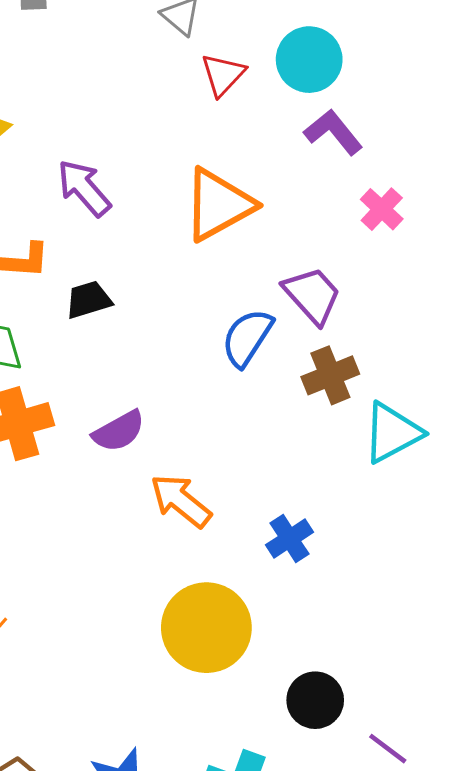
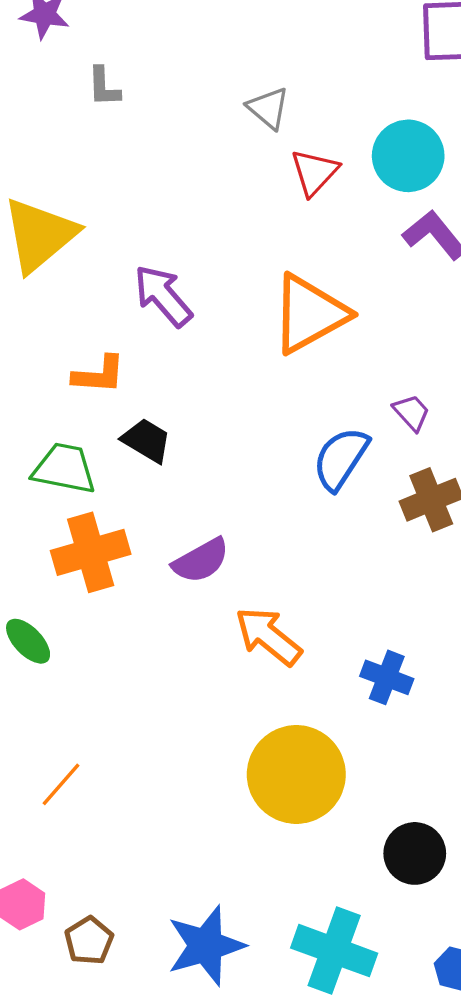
purple trapezoid: (312, 295) -> (411, 413), size x0.6
black trapezoid: (89, 300) -> (147, 440), moved, turned 48
blue cross: (290, 539) -> (387, 677), turned -36

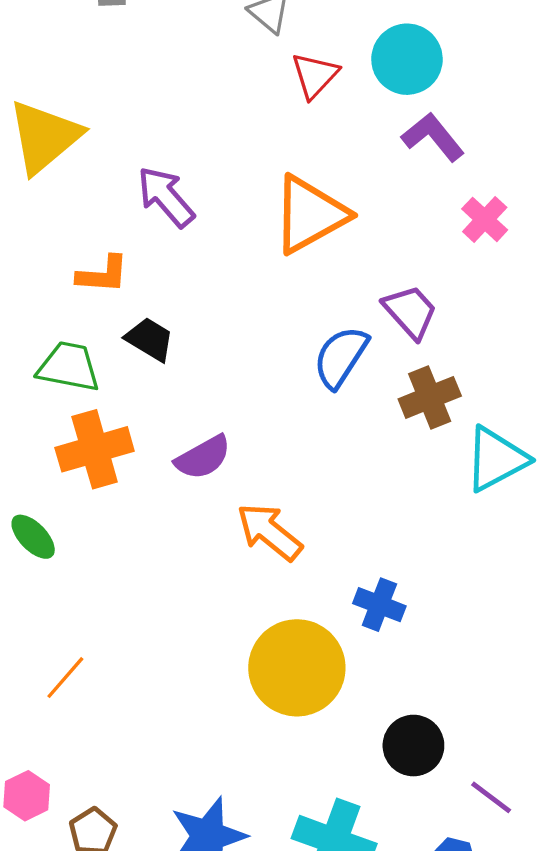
purple trapezoid: (411, 413) -> (410, 312), size x1.5
blue cross: (387, 677) -> (379, 605), moved

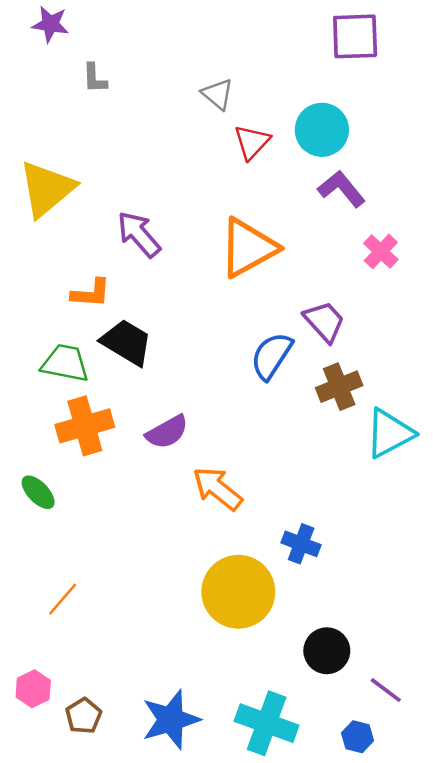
black trapezoid: (150, 339) -> (127, 342), size x1.4

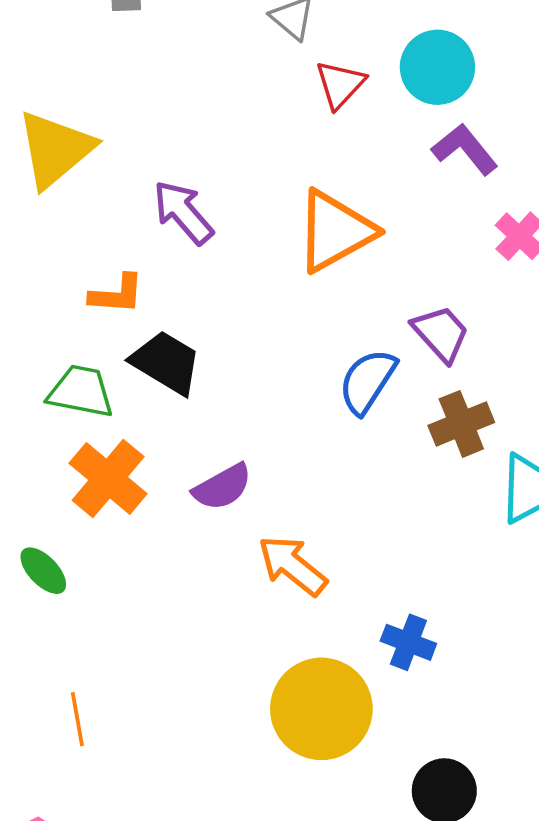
orange cross: (85, 426) -> (108, 479), turned -34
orange line: (63, 599) -> (77, 719), turned -51

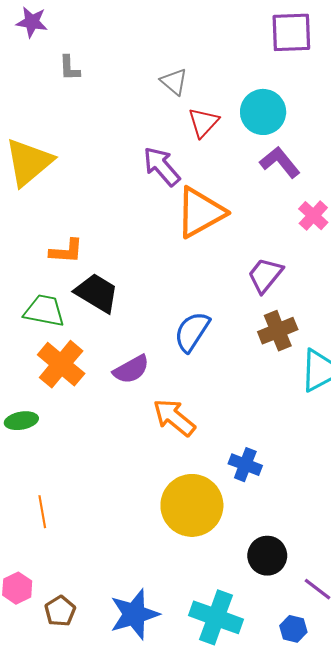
purple arrow: (183, 212) -> (162, 166), moved
purple trapezoid: (441, 333) -> (265, 275), turned -99
blue semicircle: (367, 381) -> (192, 332), moved
green ellipse: (43, 571) -> (21, 421), turned -56

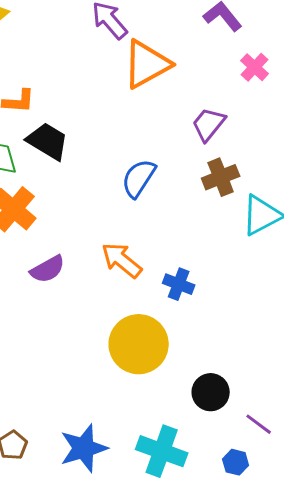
purple semicircle: (131, 369) -> (48, 269), moved
blue cross: (245, 465) -> (179, 284), moved

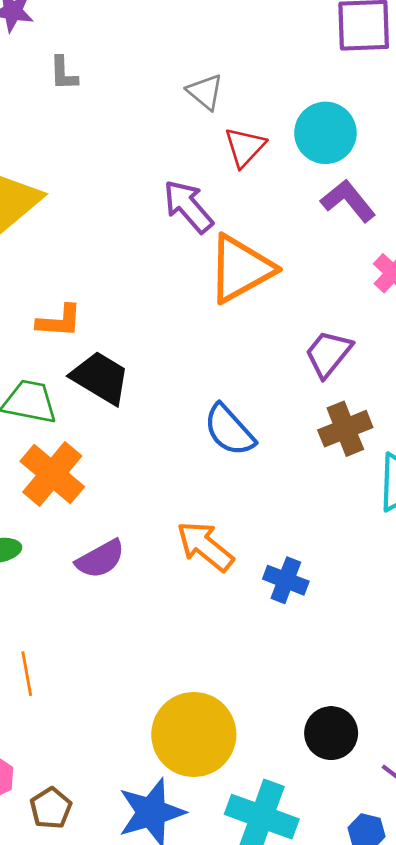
blue semicircle: (139, 178) -> (229, 430), turned -75
yellow circle: (139, 344) -> (194, 735), moved

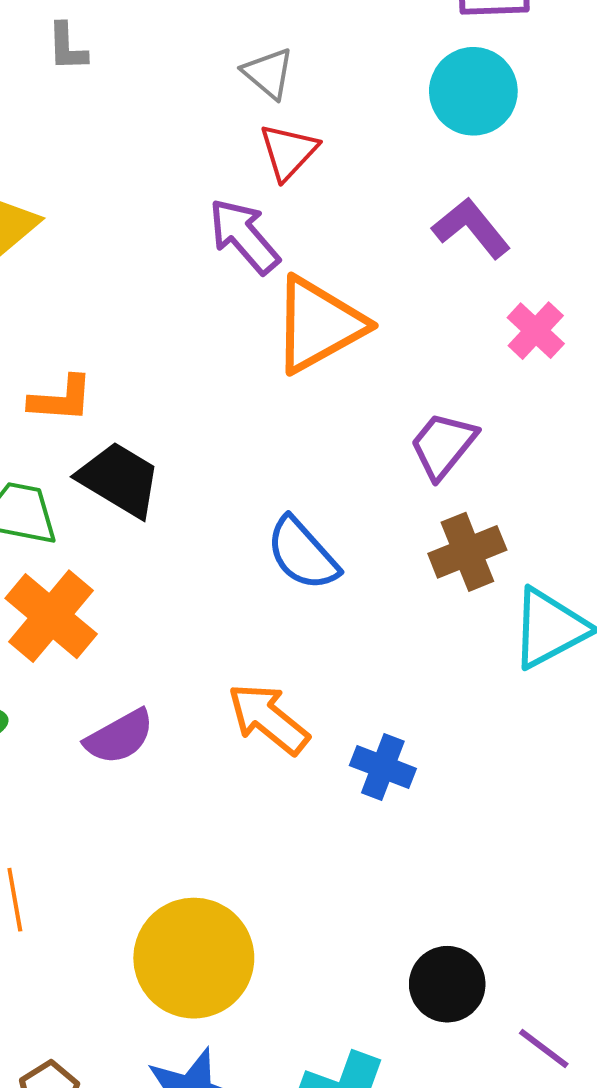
cyan circle: (325, 133) -> (473, 91), moved
red triangle: (245, 147) -> (288, 152), moved
yellow circle: (194, 735) -> (194, 958), moved

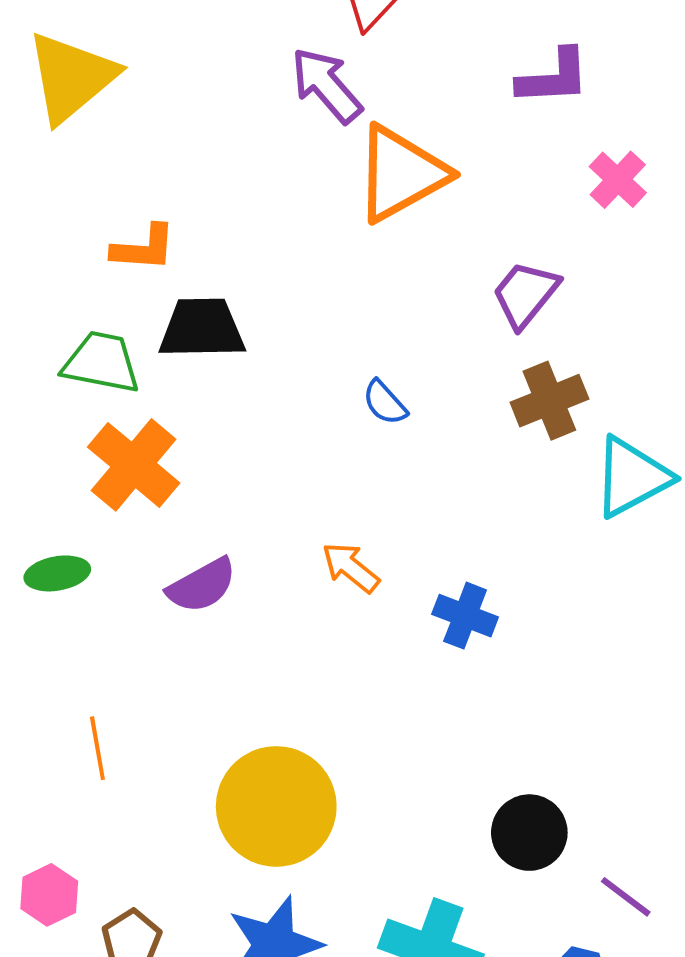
purple L-shape: (471, 228) -> (553, 77), turned 126
black trapezoid: (119, 479) -> (202, 328), turned -32
blue semicircle: (302, 554) -> (385, 403), size x0.6
orange arrow: (268, 719) -> (351, 567), size x0.7

